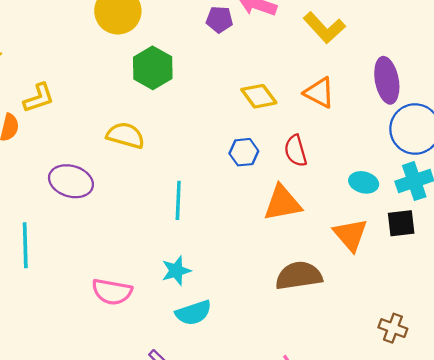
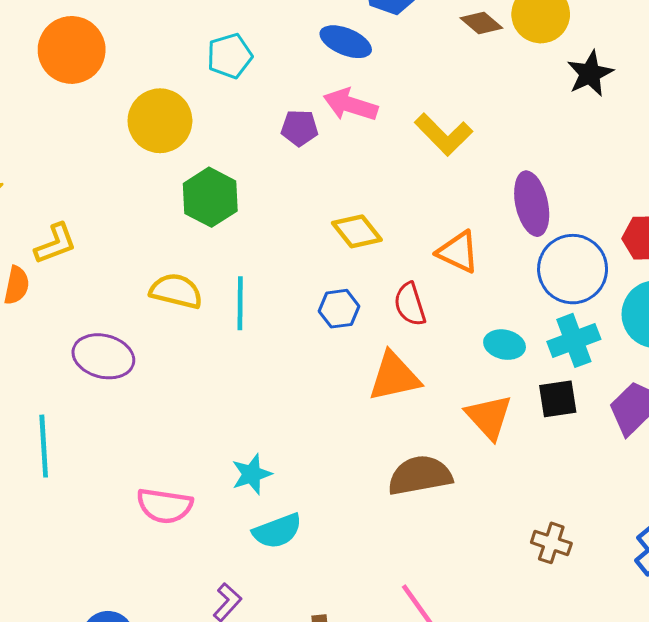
orange triangle: (319, 93) -> (458, 252), moved
cyan line: (178, 200) -> (240, 303), moved

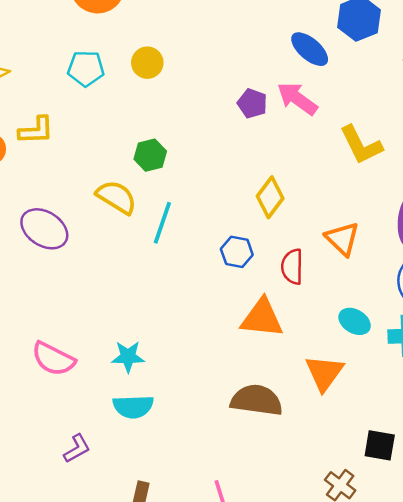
cyan pentagon: (230, 56) -> (86, 68), moved
yellow circle: (160, 121) -> (147, 63), size x0.6
green hexagon: (210, 197) -> (150, 155), moved, size x0.7
yellow diamond: (357, 231) -> (270, 197), turned 57
black square: (558, 399) -> (380, 445), moved

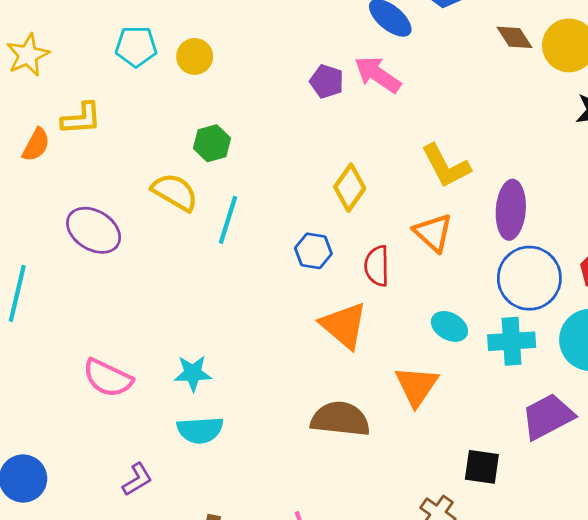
yellow circle: (147, 63) -> (195, 56), moved
yellow L-shape: (361, 145) -> (446, 166), moved
orange triangle: (262, 318) -> (344, 325), turned 36

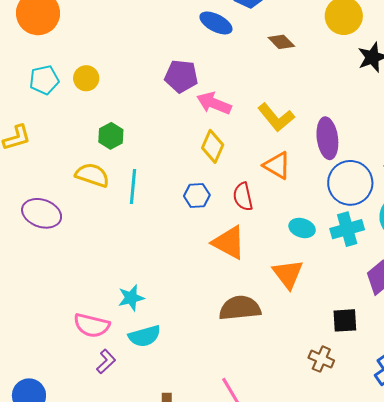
brown diamond: (514, 37) -> (281, 42), moved
pink arrow: (378, 75) -> (214, 103), moved
purple pentagon: (327, 81) -> (181, 76), size x1.4
pink semicircle: (108, 378) -> (92, 325), moved
purple L-shape: (137, 479) -> (106, 362), moved

